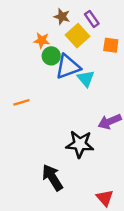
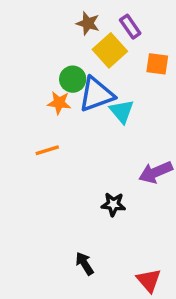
orange star: (42, 40) -> (59, 103), moved
orange line: (21, 102) -> (47, 150), moved
black star: (80, 144) -> (113, 204), size x0.6
black arrow: (52, 178) -> (85, 264), moved, size x0.6

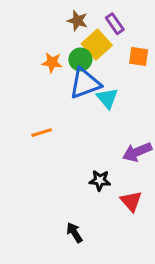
green circle: (73, 79) -> (80, 59), moved
orange star: (59, 103) -> (52, 62), moved
red triangle: (149, 280) -> (131, 201), moved

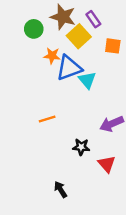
brown star: (77, 21) -> (63, 17), size x1.5
green circle: (80, 59) -> (34, 29), moved
orange star: (52, 62) -> (52, 56), moved
orange line: (42, 133) -> (47, 119), moved

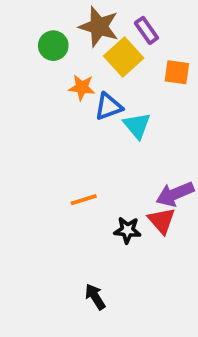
blue triangle: (69, 68) -> (108, 106), size x0.7
orange line: (47, 119) -> (84, 200), moved
red triangle: (107, 164) -> (162, 221), moved

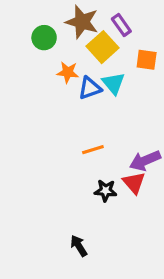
cyan triangle: (137, 126) -> (113, 83), moved
orange line: (84, 200) -> (93, 150), moved

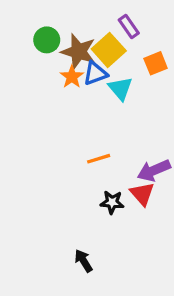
brown star: (82, 22) -> (79, 52), moved
orange square: (147, 60) -> (156, 63), turned -30
orange star: (68, 72) -> (72, 77), turned 30
blue triangle: (90, 88) -> (95, 73), moved

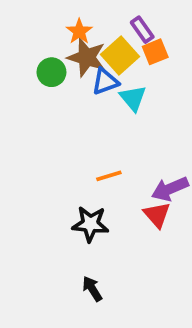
green circle: (47, 40) -> (51, 72), moved
orange square: (156, 63) -> (155, 52), moved
orange star: (72, 77) -> (79, 31), moved
black star: (112, 202) -> (90, 224), moved, size x1.4

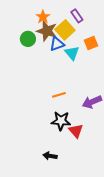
orange square: (155, 52) -> (91, 43), moved
red triangle: (157, 215) -> (76, 131), moved
black star: (90, 224) -> (61, 121), moved
black arrow: (92, 289) -> (50, 156), turned -48

